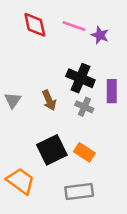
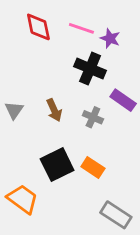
black cross: (80, 78) -> (90, 69), moved
purple rectangle: (112, 91) -> (123, 100), turned -55
gray rectangle: (79, 191) -> (116, 215), moved, turned 40

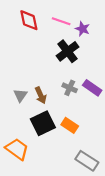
black cross: (90, 69) -> (68, 51), turned 30
purple rectangle: (123, 100) -> (92, 88), moved
gray triangle: (14, 110) -> (20, 95), moved
brown arrow: (54, 110) -> (41, 95), moved

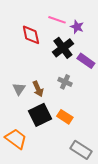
red diamond: (29, 20) -> (31, 35), moved
purple rectangle: (92, 88) -> (86, 61), moved

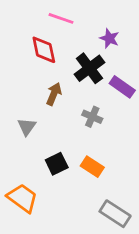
pink line: (57, 20) -> (61, 18), moved
brown arrow: (38, 89) -> (54, 94), moved, turned -133
black square: (40, 115) -> (57, 164), size x0.7

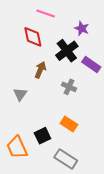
black square: (57, 164) -> (42, 136), moved
orange trapezoid: (22, 198) -> (17, 147), turned -150
gray rectangle: (115, 214) -> (66, 159), moved

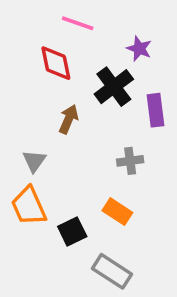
purple rectangle: (91, 65) -> (155, 110), turned 48
gray cross: (69, 87) -> (130, 161), moved, turned -32
orange trapezoid: (17, 147) -> (29, 206), moved

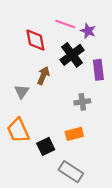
pink line: (78, 23) -> (65, 24), moved
gray triangle: (34, 161) -> (22, 92), moved
orange rectangle: (117, 212) -> (74, 134), turned -48

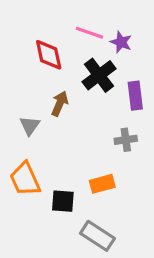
gray cross: (82, 102) -> (126, 140), moved
black square: (46, 146) -> (63, 201), turned 30

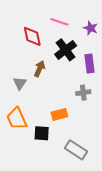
purple star: (121, 42) -> (91, 28), moved
orange rectangle: (102, 184) -> (59, 114), moved
gray rectangle: (97, 236) -> (76, 150), moved

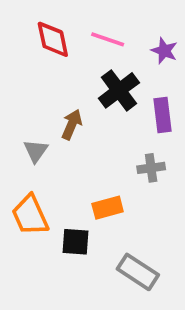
red diamond: (32, 36) -> (53, 39), moved

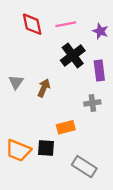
pink line: (108, 39) -> (66, 24), turned -30
brown arrow: (72, 124) -> (44, 88), moved
gray triangle: (36, 151) -> (16, 82), moved
orange trapezoid: (30, 215) -> (18, 150), moved, turned -44

